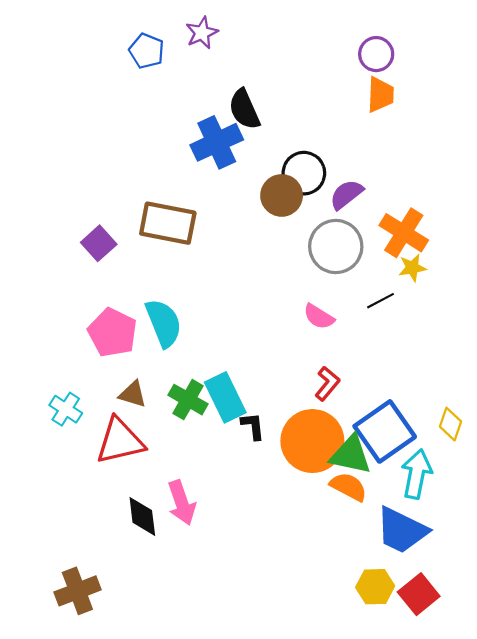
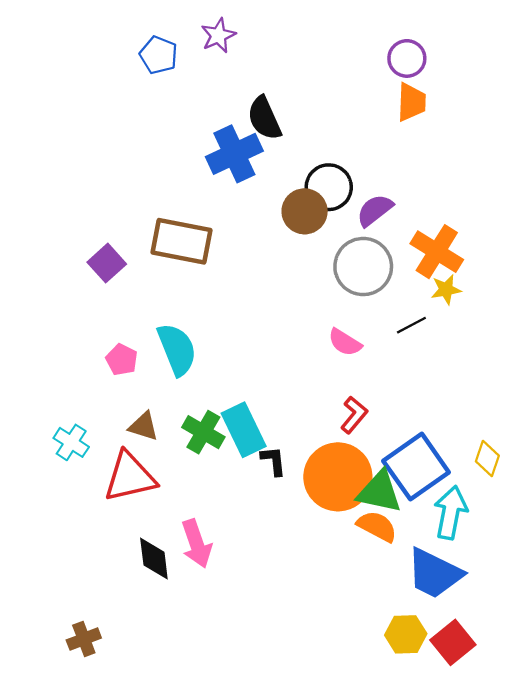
pink pentagon: (113, 333) -> (122, 360), size x0.6
brown cross: (77, 591) -> (84, 639), size x0.7

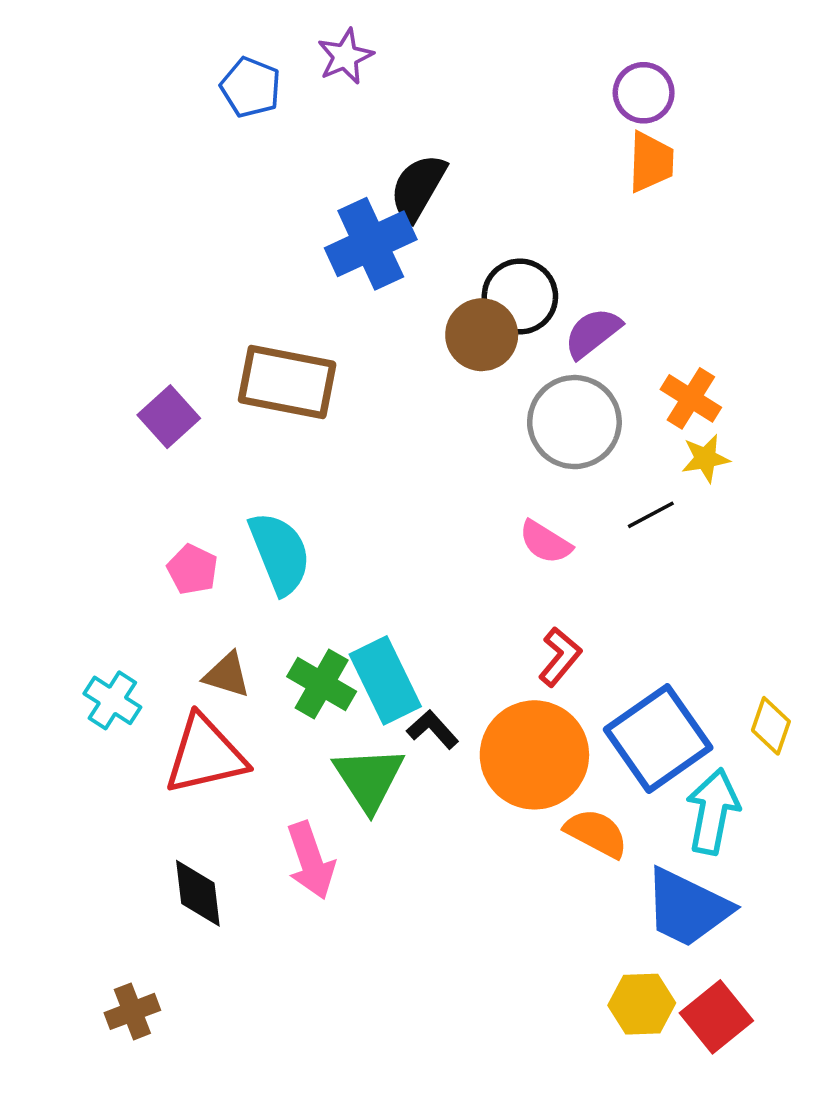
black semicircle: (264, 118) -> (418, 187), turned 54
orange cross: (437, 252) -> (691, 398), size x0.7
black L-shape: (274, 461) -> (433, 729), turned -36
green triangle: (379, 492) -> (369, 779), moved, turned 45
black diamond: (154, 559) -> (198, 893), moved

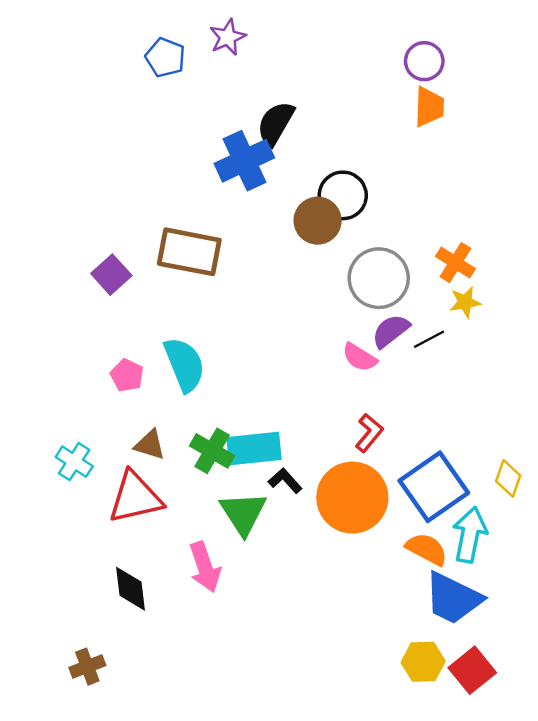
purple semicircle: (593, 333) -> (391, 331), moved
cyan rectangle: (385, 680) -> (254, 448), turned -70
orange semicircle: (596, 833) -> (427, 549), moved

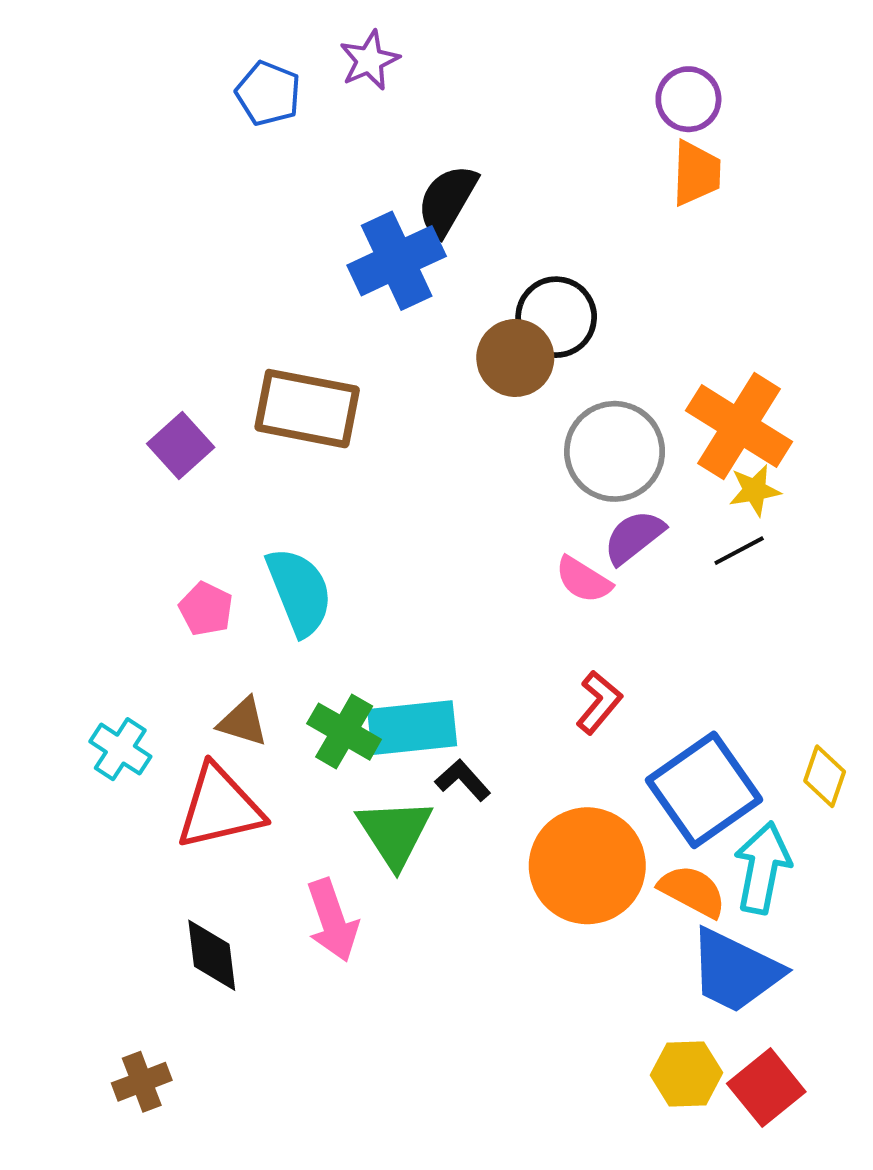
orange cross: (455, 263) -> (739, 426), size x1.6
black line: (429, 339) -> (739, 551), moved
orange circle: (352, 498) -> (587, 866), moved

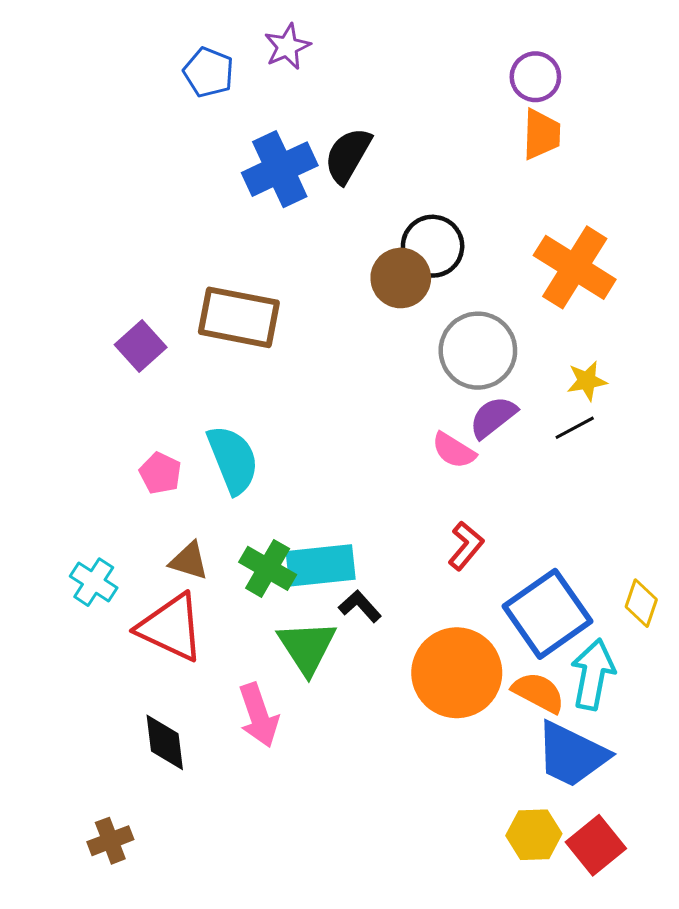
blue cross: (397, 261) -> (280, 169), moved
orange cross: (739, 426) -> (575, 267), moved
red triangle: (220, 807) -> (171, 627), turned 38

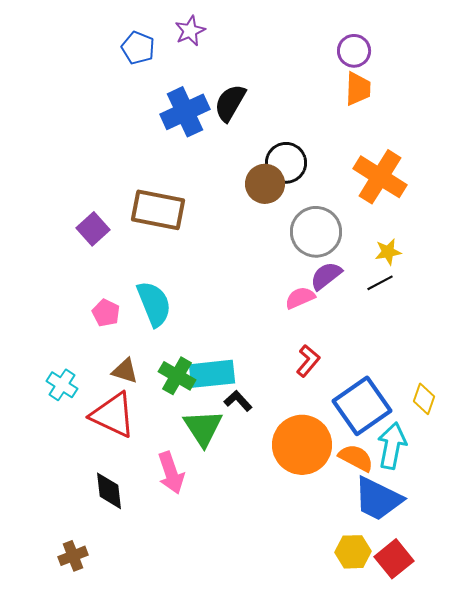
pink semicircle: (454, 450) -> (300, 298), turned 124

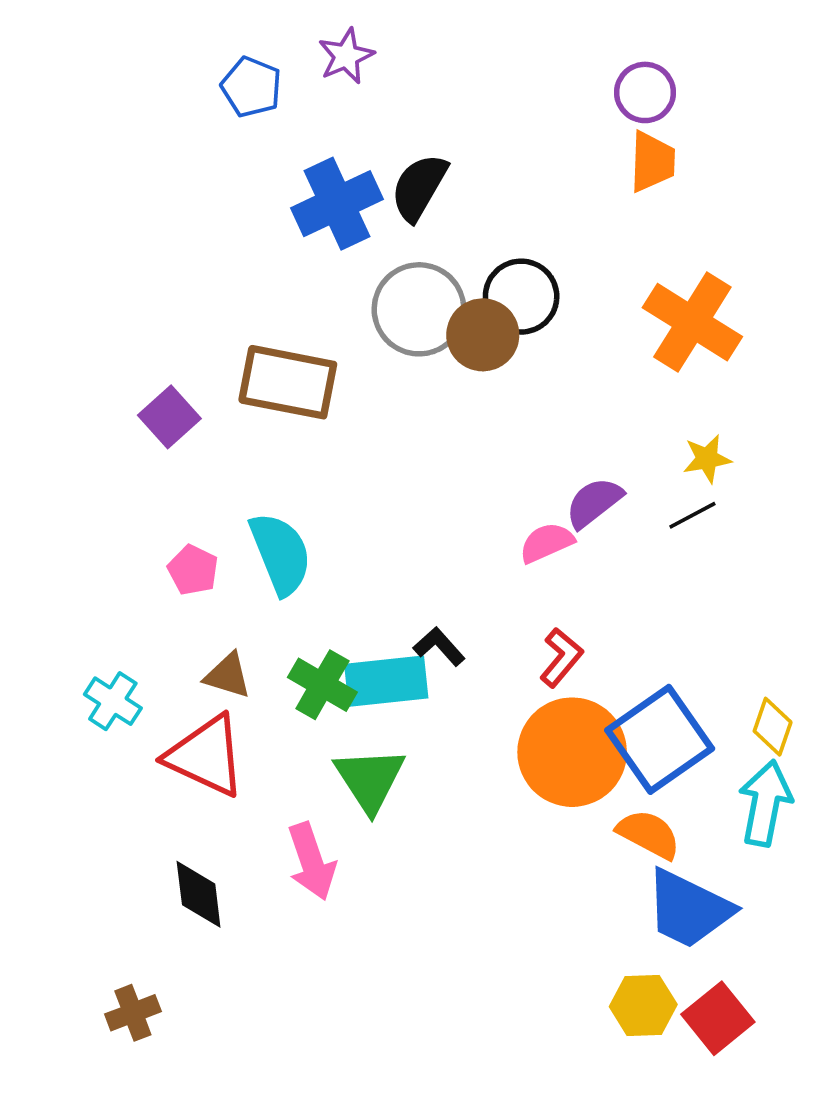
gray circle: (316, 232) -> (419, 309), moved
black L-shape: (238, 401) -> (439, 646), moved
orange circle: (302, 445) -> (572, 752), moved
cyan arrow: (392, 446) -> (765, 803), moved

